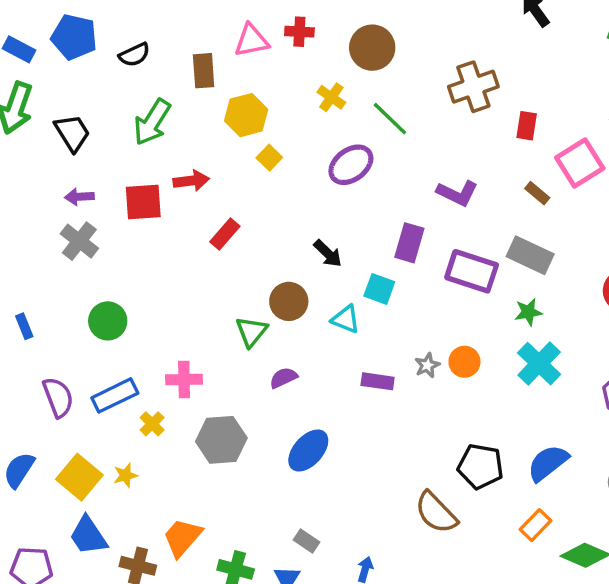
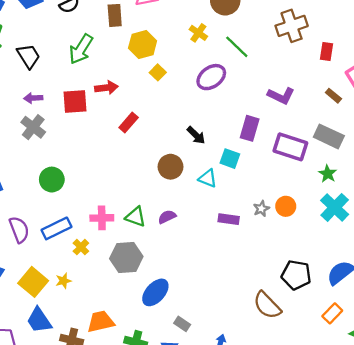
green star: (528, 312) -> (328, 174), turned -30
green triangle: (252, 332) -> (136, 217), moved, turned -50
blue ellipse: (308, 450) -> (155, 292), moved
orange trapezoid: (182, 537) -> (101, 322), turned 36

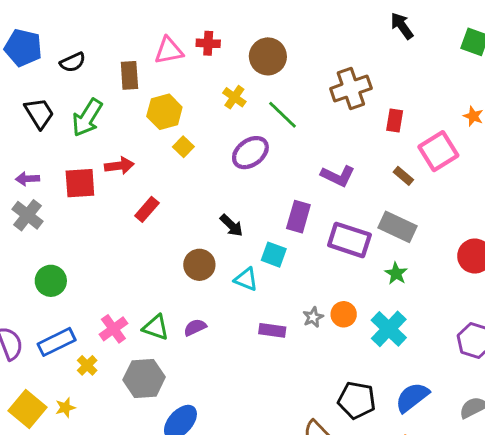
black trapezoid: (29, 56) -> (39, 113), moved
cyan cross: (335, 207) -> (389, 329), moved
pink cross: (102, 218) -> (113, 329), turned -35

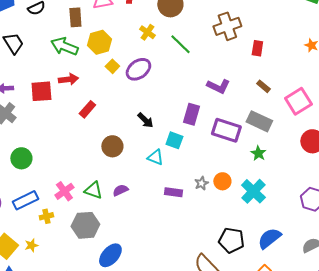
green arrow: (87, 118) -> (64, 46), moved, turned 80
pink square: (438, 151) -> (298, 101), moved
purple ellipse: (250, 153) -> (138, 69), moved
brown circle: (199, 265) -> (112, 146), moved
yellow cross: (87, 365) -> (46, 216), turned 32

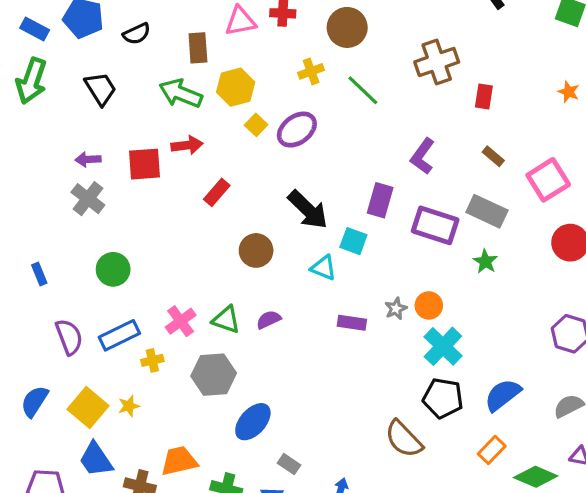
yellow cross: (147, 32) -> (311, 71), turned 35
purple L-shape: (218, 86) -> (423, 156), turned 100
black arrow: (145, 120) -> (308, 210), size x1.6
cyan cross: (253, 191) -> (443, 346), moved

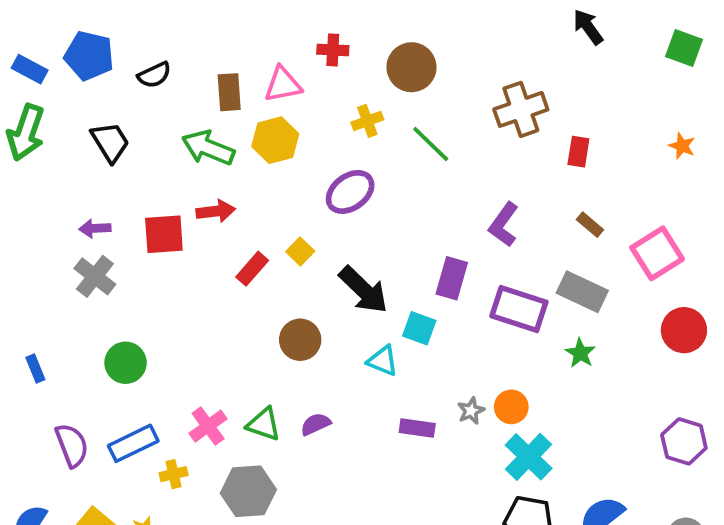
pink triangle: (240, 21) -> (283, 84), moved
yellow square: (256, 125) -> (300, 251), moved

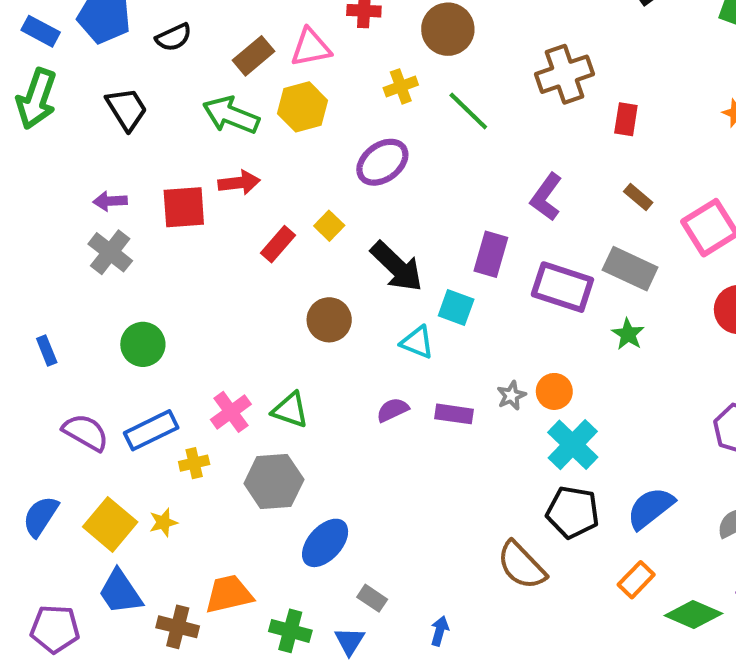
brown rectangle: (229, 92) -> (253, 56), turned 54
purple semicircle: (316, 424) -> (393, 410), moved
purple semicircle: (72, 445) -> (86, 432), turned -39

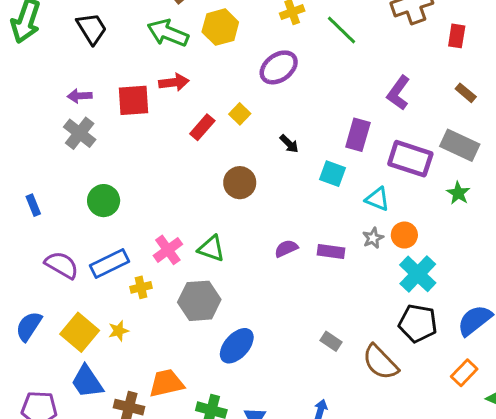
black arrow: (397, 267) -> (289, 144), size x0.5
cyan triangle: (417, 342) -> (377, 199), moved
gray rectangle: (372, 598) -> (331, 341), moved

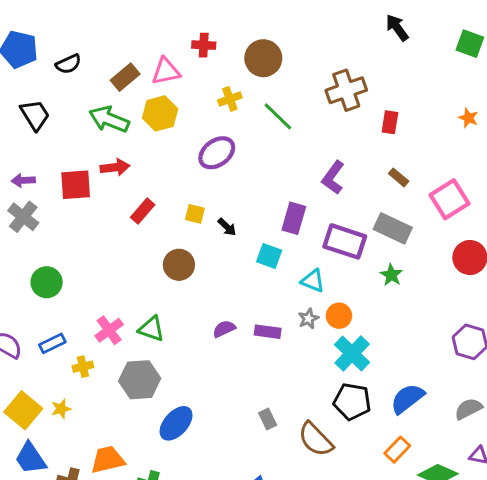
yellow square: (240, 114) -> (195, 214), moved, turned -30
blue rectangle: (110, 263) -> (52, 343), size x0.7
gray rectangle: (331, 341) -> (268, 419), turned 30

